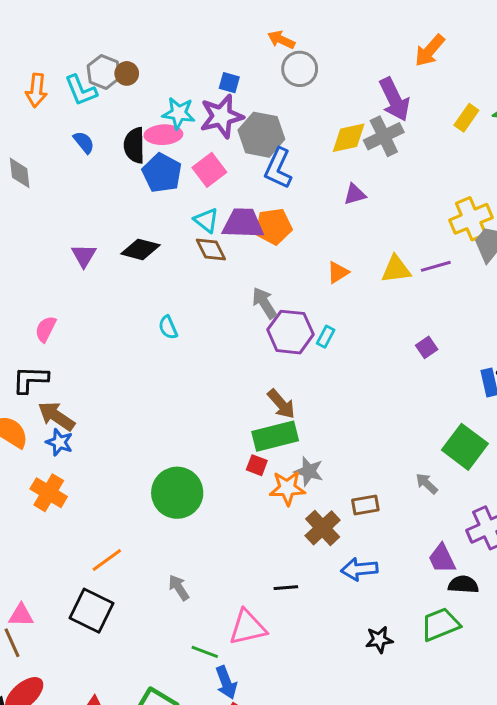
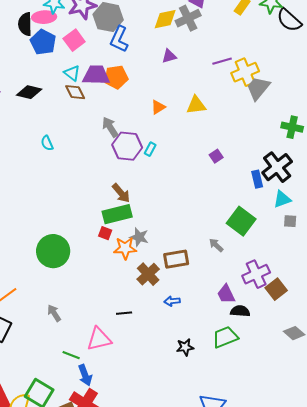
purple line: (436, 266) -> (222, 61), moved
brown rectangle: (365, 505) -> (176, 259), size x1.4
blue arrow: (359, 569) -> (172, 301), size x0.7

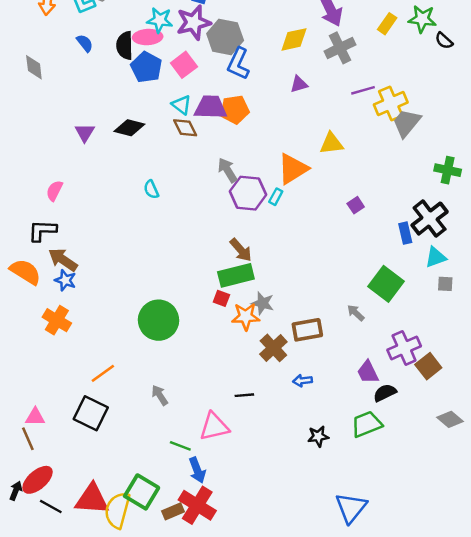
gray cross: (188, 18) -> (340, 48), moved
black semicircle: (289, 20) -> (444, 41), size x0.6
orange triangle: (158, 107) -> (293, 169), moved, size x1.8
black semicircle: (240, 311) -> (385, 393), turned -30

